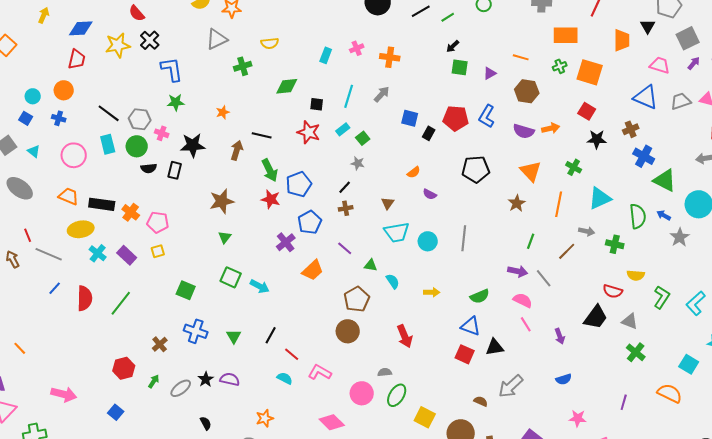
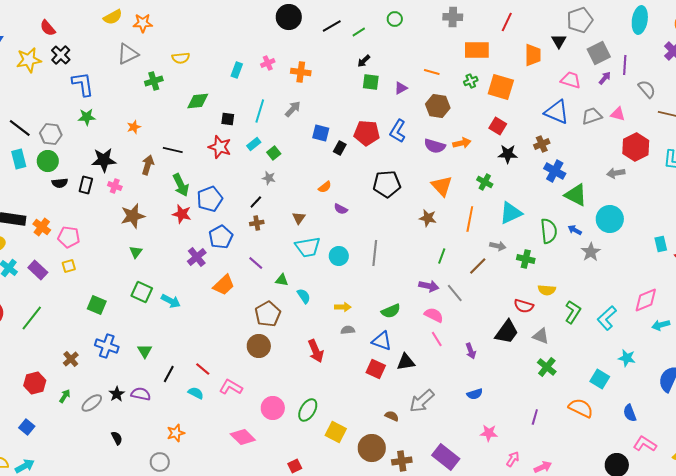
pink cross: (162, 133) -> (115, 186), moved
brown star: (517, 203) -> (428, 218), turned -30
black line: (271, 335) -> (169, 374), moved
gray semicircle: (385, 372) -> (348, 330), moved

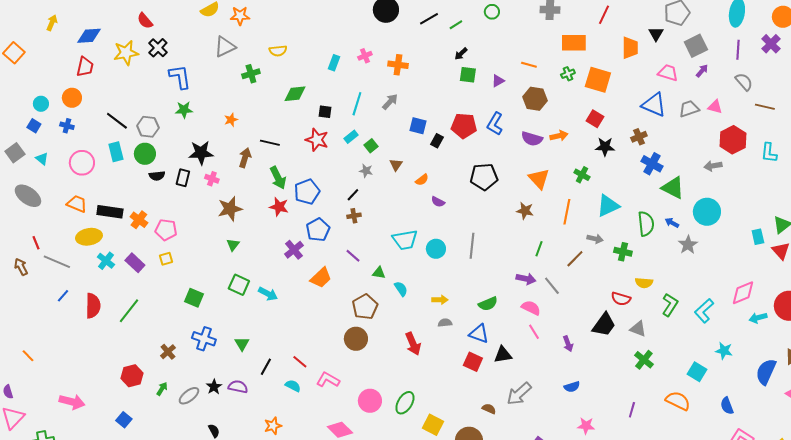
purple line: (625, 65) -> (738, 50), moved
brown triangle: (299, 218) -> (396, 165), moved

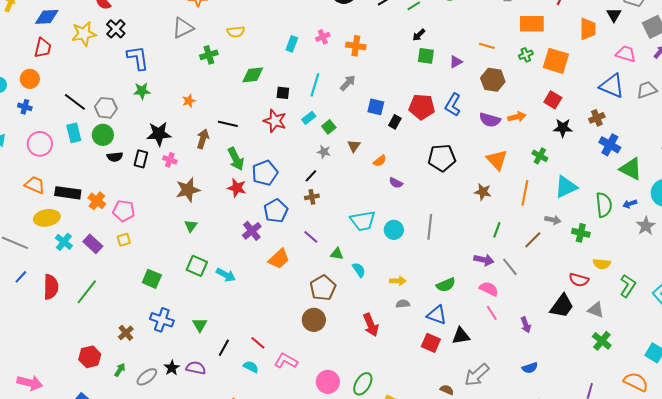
blue arrow: (672, 223) -> (630, 204), turned -48

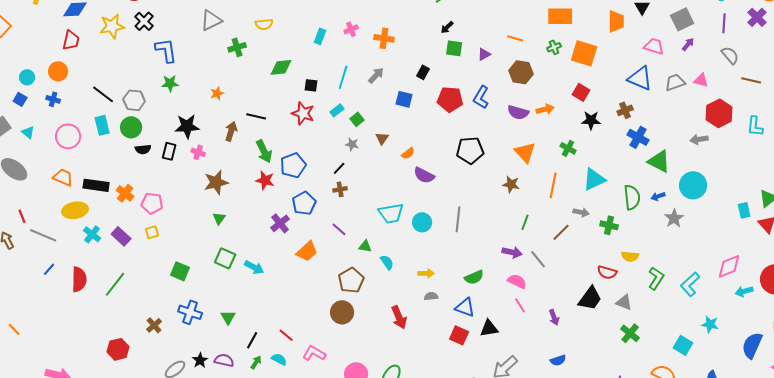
black rectangle: (395, 122) -> (423, 72), moved
purple semicircle: (396, 183) -> (424, 175), size x1.5
green arrow: (120, 370) -> (256, 362), moved

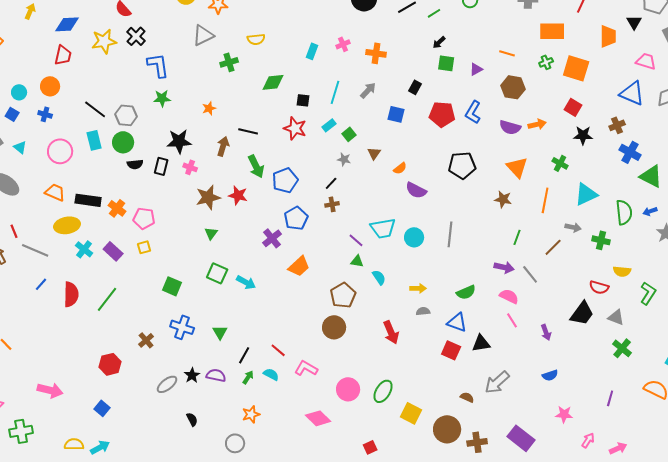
red star: (265, 180) -> (238, 195), moved
purple line: (339, 229) -> (356, 240), moved

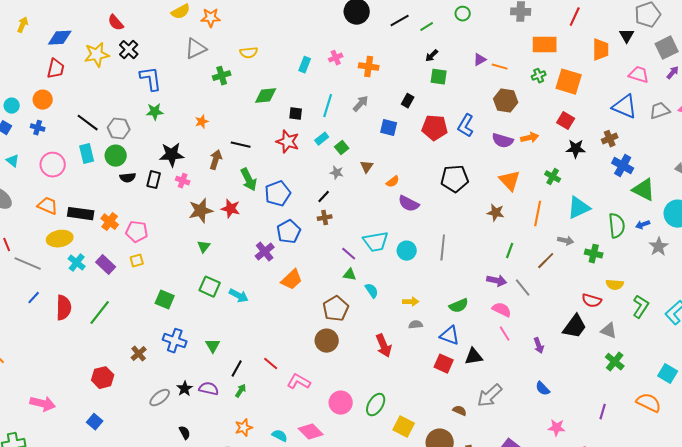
purple triangle: (476, 69) -> (480, 60), moved
cyan semicircle: (271, 374) -> (280, 436), moved
blue semicircle: (550, 375) -> (543, 389), turned 63

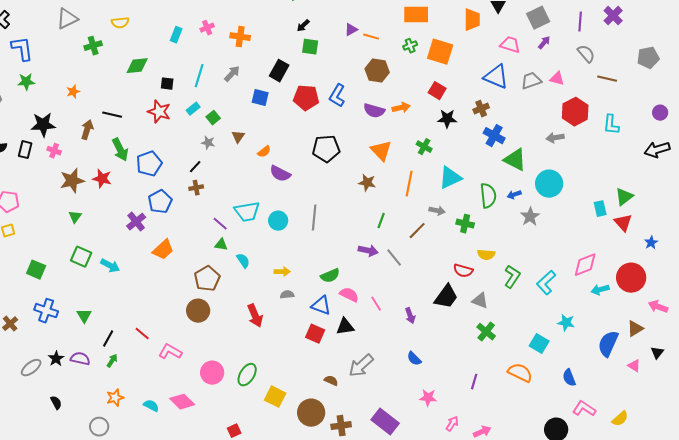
black rectangle: (408, 101) -> (279, 71), size x1.5
pink semicircle: (502, 310) -> (349, 295), moved

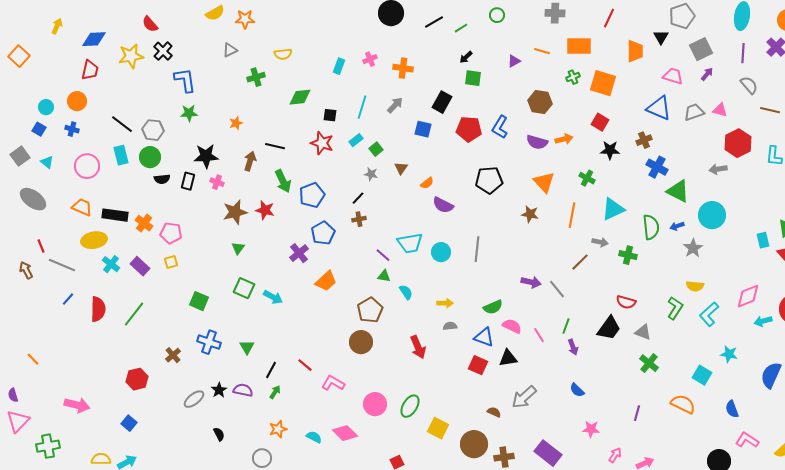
gray triangle: (67, 19) -> (230, 50), size x0.7
orange line: (371, 37) -> (542, 51), moved
green line: (381, 221) -> (566, 326), moved
yellow semicircle: (486, 255) -> (695, 286), moved

